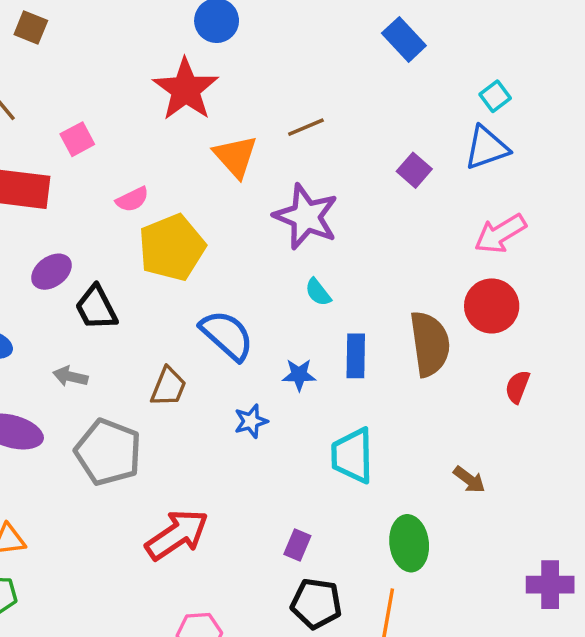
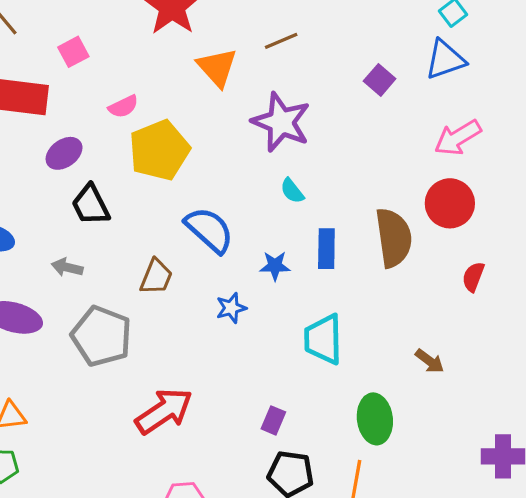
purple ellipse: (51, 272) -> (64, 153), moved

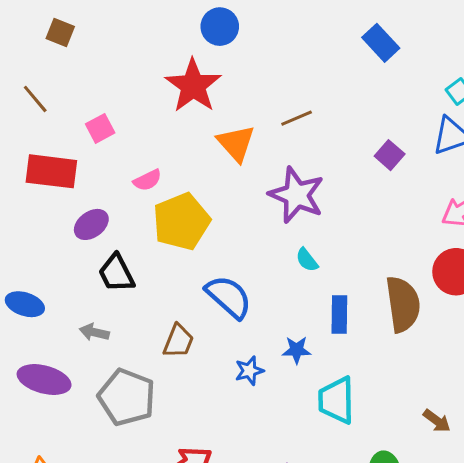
blue star: (275, 266) -> (297, 350), moved

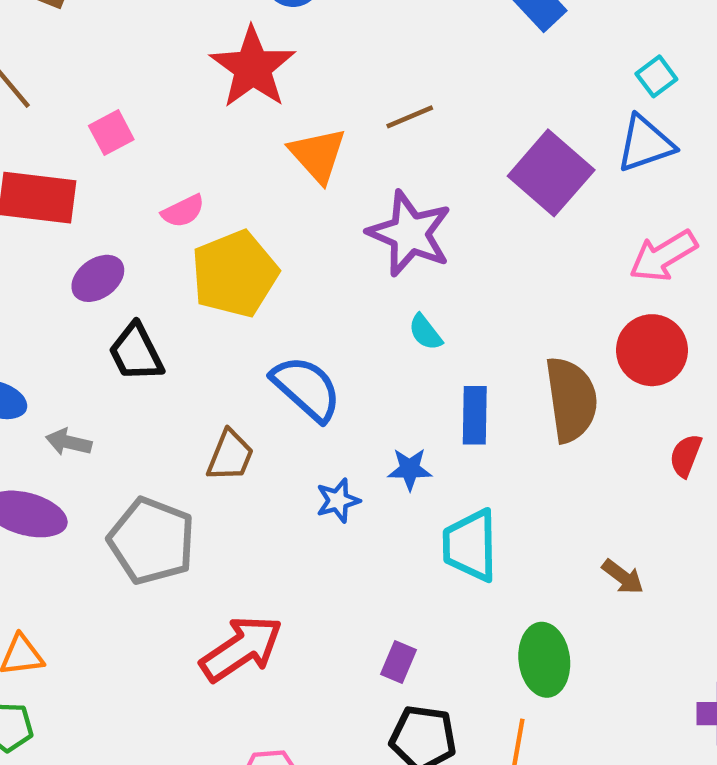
purple square: (390, 155) -> (551, 173), size x1.8
gray arrow: (94, 332) -> (69, 442), moved

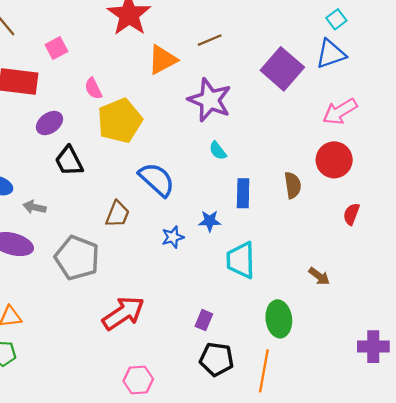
orange triangle: (318, 155) -> (162, 60), turned 44
pink semicircle: (183, 211) -> (93, 88), turned 90
brown semicircle: (571, 400) -> (293, 185), size x0.6

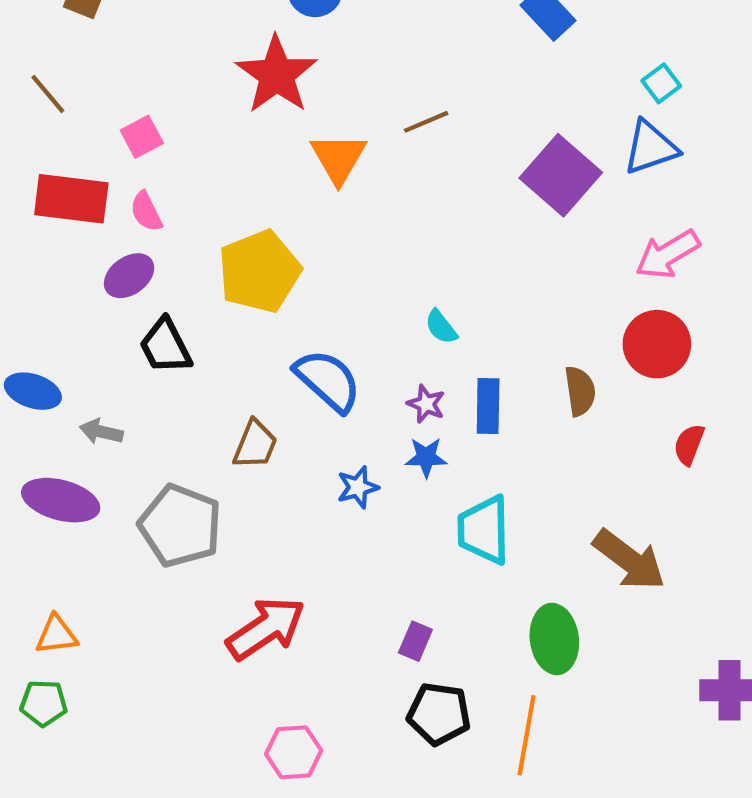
orange triangle: (162, 60) -> (338, 158), turned -32
pink semicircle: (93, 88) -> (146, 212), moved
purple star: (210, 100) -> (426, 404), moved, size x0.5
brown arrow: (319, 276) -> (629, 560), size x1.8

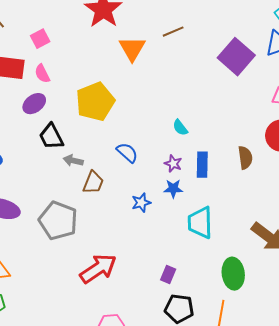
blue semicircle: (328, 380) -> (127, 153), size x0.7
gray arrow: (101, 432) -> (73, 161), moved

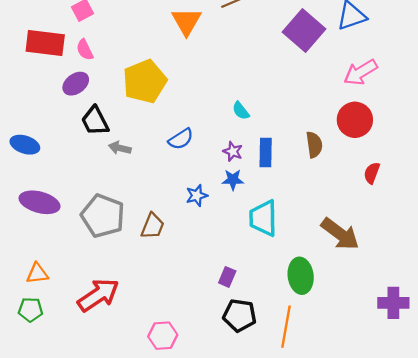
blue semicircle: (127, 153) -> (181, 139), turned 105
brown trapezoid: (93, 183) -> (153, 226), moved
red arrow: (98, 269) -> (98, 295), moved

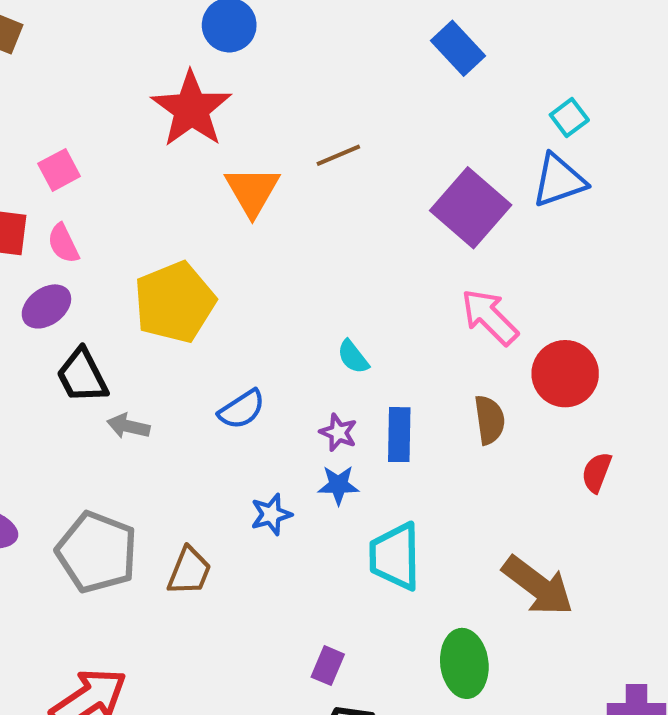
pink arrow: (361, 72) -> (490, 317), moved, turned 76

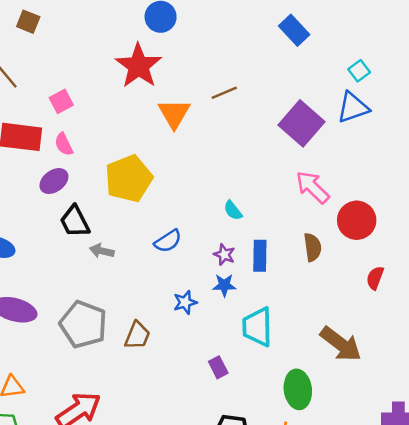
purple rectangle: (328, 666) -> (218, 367), moved, turned -50

